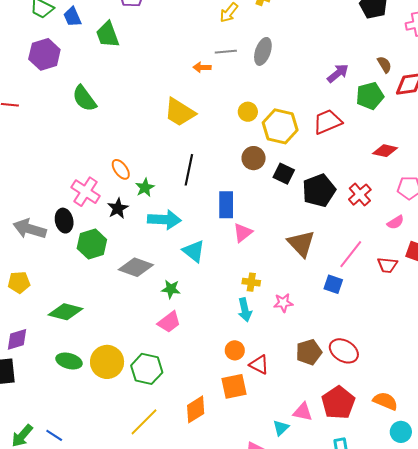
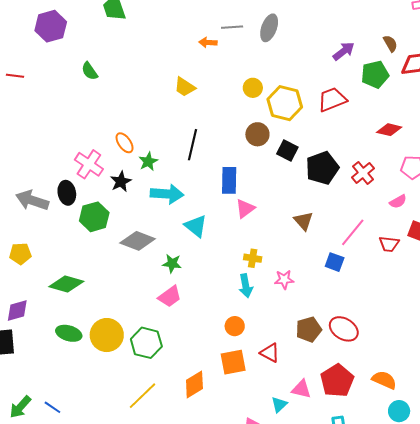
green semicircle: (84, 98) -> (90, 71), size x0.7
yellow trapezoid: (180, 112) -> (185, 87), size x0.7
brown triangle: (301, 244) -> (303, 221), size x0.7
red triangle: (259, 365) -> (270, 353), moved

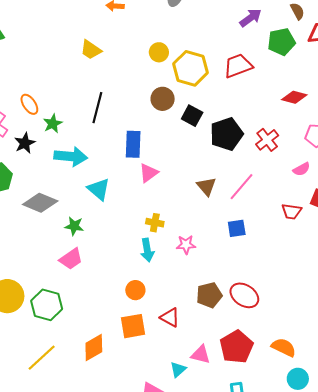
pink line: (353, 232) -> (242, 187), moved
blue square: (335, 262) -> (237, 228), turned -30

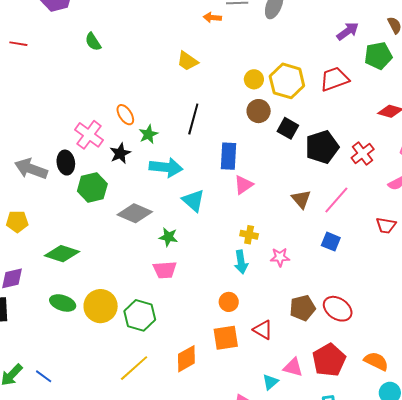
yellow circle: (159, 52) -> (254, 79), moved
blue square: (237, 228) -> (331, 242), turned 30
pink trapezoid: (71, 259) -> (165, 270), turned 30

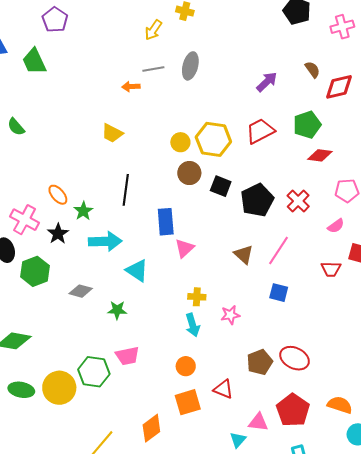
green pentagon: (378, 56) -> (307, 125), moved
gray diamond: (135, 213) -> (81, 291), size x0.7
pink trapezoid: (165, 270) -> (127, 356), moved
green hexagon: (140, 315) -> (94, 372), moved

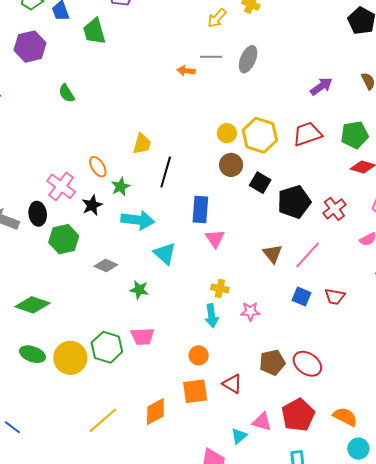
yellow trapezoid: (112, 133) -> (142, 144), moved, turned -110
pink triangle: (184, 248) -> (215, 239), turned -30
red trapezoid: (331, 269) -> (335, 297), moved

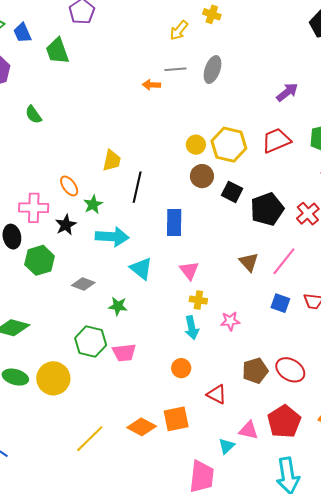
pink cross: (61, 186) -> (34, 208), turned -32
pink triangle: (215, 239) -> (189, 270), moved
green hexagon: (107, 347) -> (91, 342), moved
orange square: (195, 391) -> (176, 419), moved
orange diamond: (155, 412) -> (142, 427), turned 60

